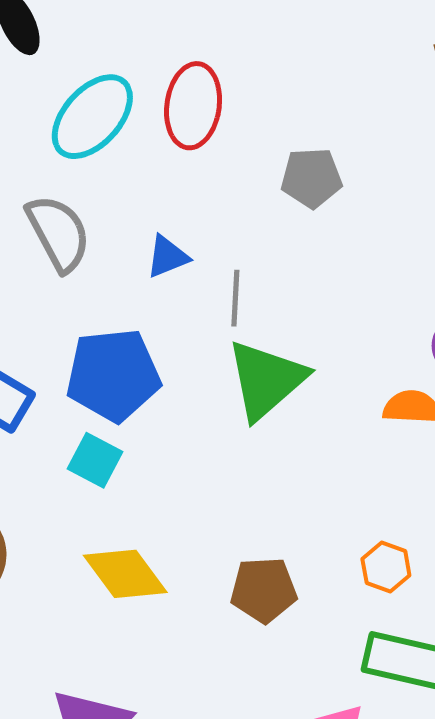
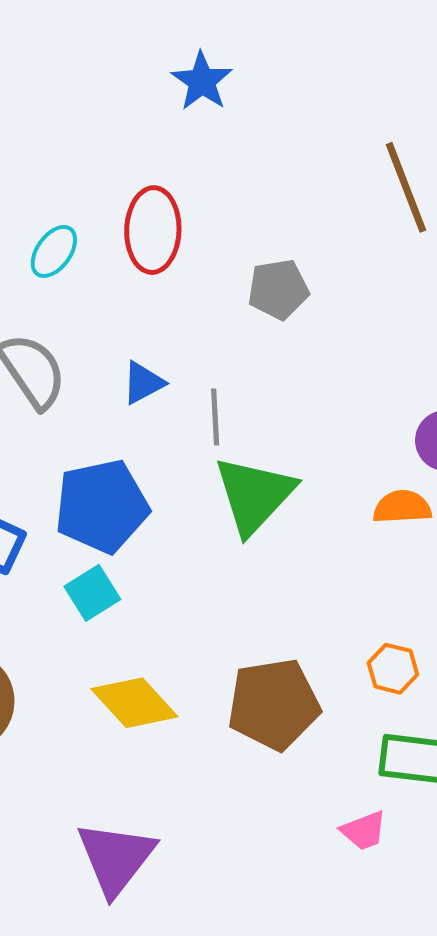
cyan ellipse: (92, 117) -> (54, 251), size x0.6
cyan square: (95, 460) -> (92, 593), turned 36
brown pentagon: (264, 590) -> (274, 704), size x1.4

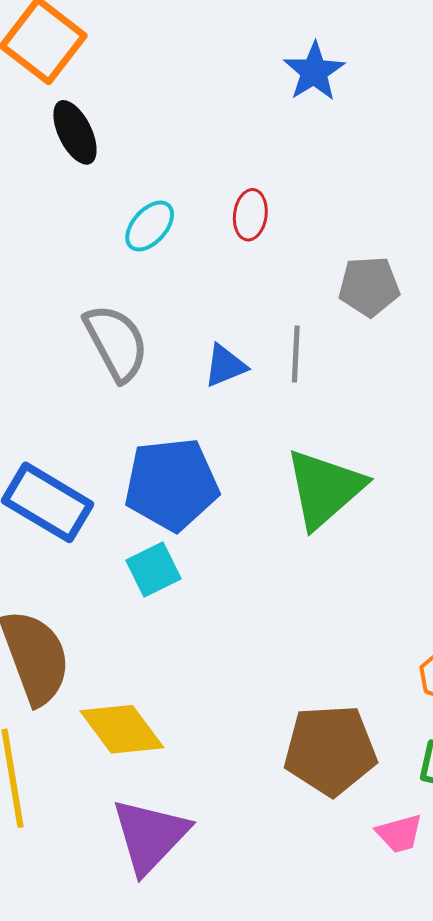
red ellipse: (153, 230) -> (250, 215), size x0.6
gray line: (215, 417) -> (296, 354), moved
yellow diamond: (134, 703) -> (122, 729), moved
brown pentagon: (274, 704) -> (330, 750), moved

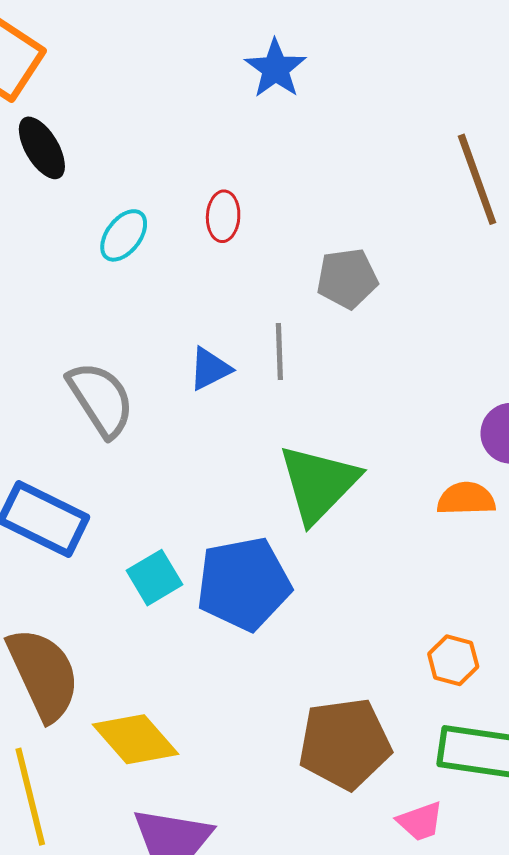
gray semicircle: (116, 343) -> (101, 399), moved
blue pentagon: (172, 484) -> (244, 584), moved

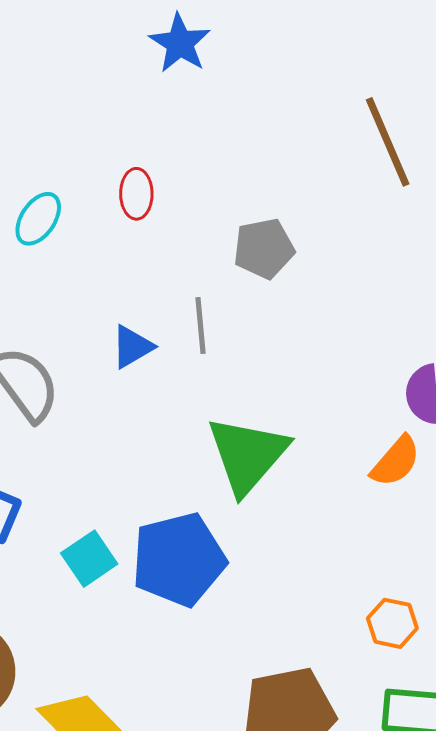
orange semicircle: (466, 499) -> (396, 461), turned 136

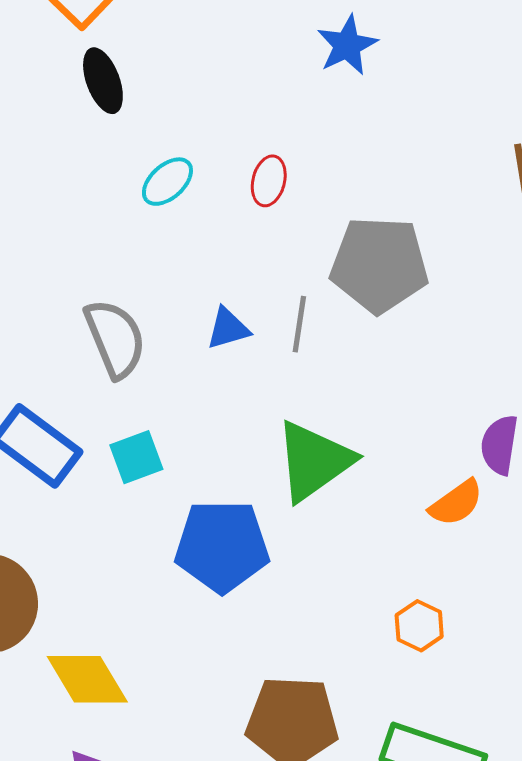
gray pentagon: (264, 248) -> (379, 265), size x1.6
cyan square: (89, 559) -> (136, 457), moved
orange hexagon: (392, 623) -> (419, 626), moved

